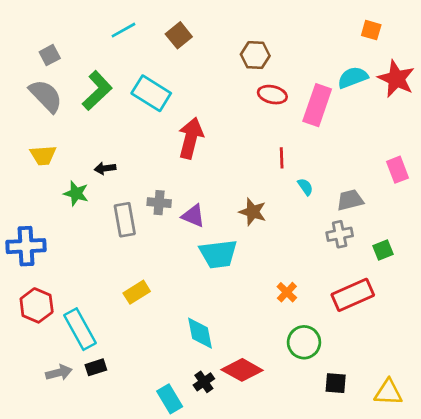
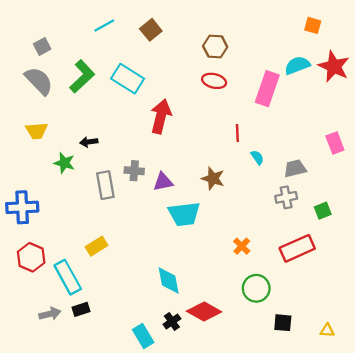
red ellipse: (272, 95) -> (214, 81), moved
purple triangle: (193, 216) -> (163, 182), turned -35
yellow rectangle: (137, 292) -> (96, 246), moved
yellow triangle: (388, 392) -> (327, 330), size x0.6

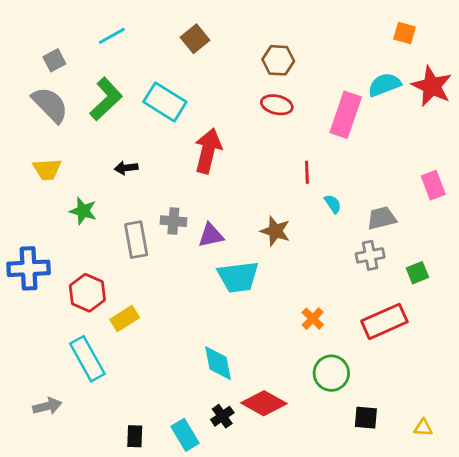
cyan line: (104, 25) -> (112, 36), moved
black arrow: (89, 142) -> (126, 168), moved
red hexagon: (31, 257) -> (87, 293), moved
black rectangle: (81, 309) -> (135, 436), moved, turned -70
gray arrow: (50, 314) -> (47, 406), moved

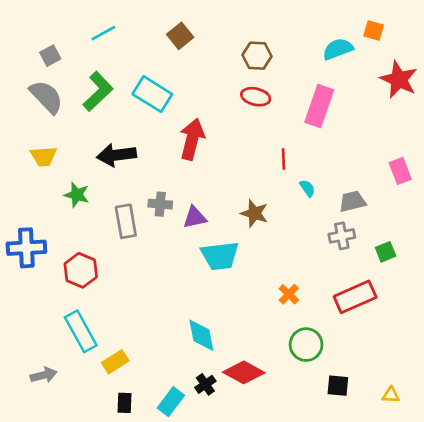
cyan semicircle: (384, 85) -> (338, 49), moved
black arrow: (126, 168) -> (117, 155), size x1.8
yellow rectangle: (125, 319) -> (115, 362), moved
cyan rectangle: (185, 435) -> (171, 402), turned 68

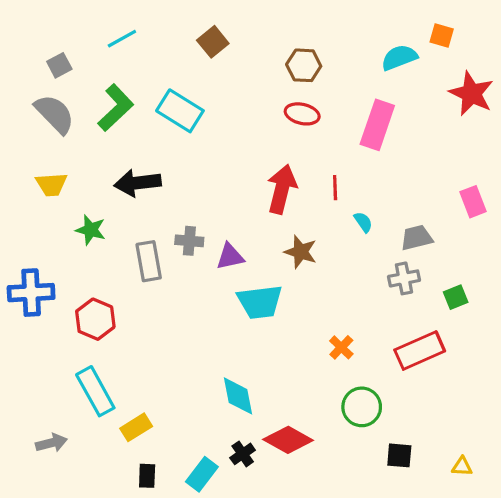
red arrow: (192, 139) -> (282, 189), moved

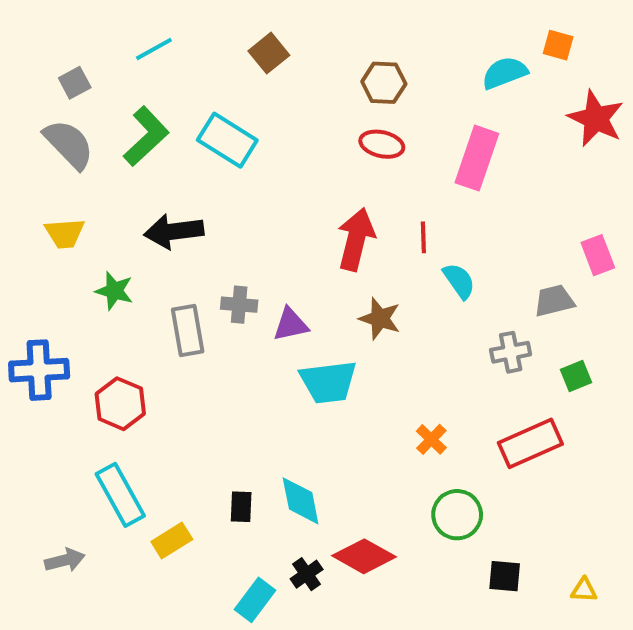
cyan semicircle: (363, 222) -> (459, 281), size x1.4
gray trapezoid: (417, 238) -> (554, 301), moved
black rectangle: (147, 476) -> (241, 507), moved

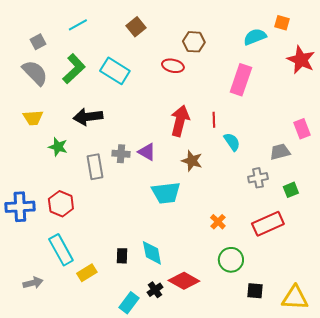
red ellipse: (382, 144) -> (173, 66), moved
purple triangle: (291, 324) -> (147, 152), moved, turned 42
blue cross: (39, 370) -> (20, 207), moved
yellow triangle: (584, 590) -> (295, 298), size x2.0

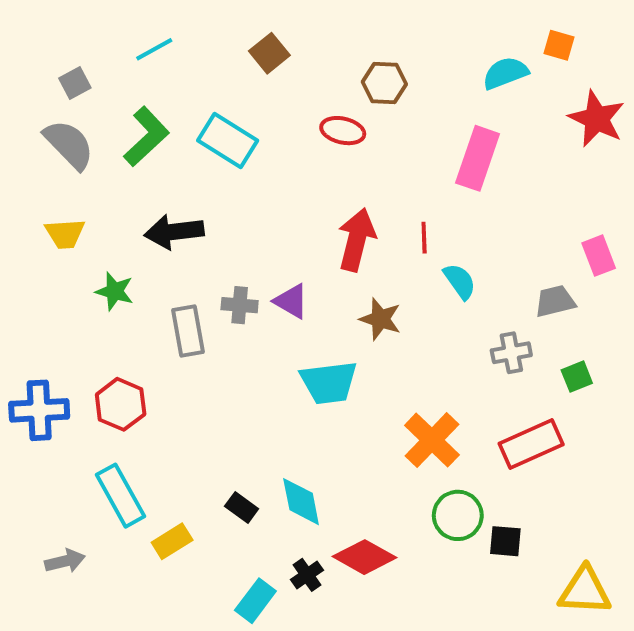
orange cross: (218, 222) -> (432, 440), size x1.8
black rectangle: (122, 256) -> (242, 507), turned -56
black square: (255, 291) -> (505, 541), moved

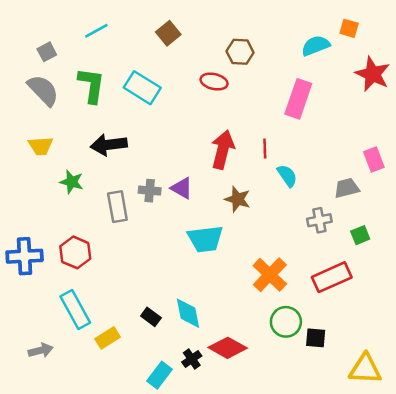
green L-shape: (146, 137) -> (91, 85), turned -39

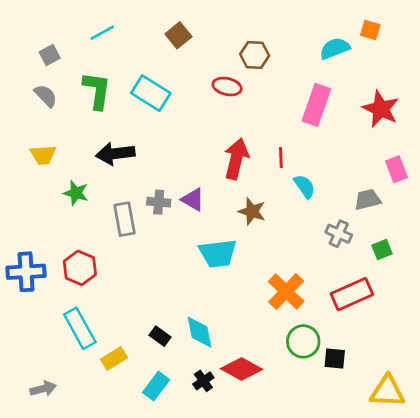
red star: (373, 74) -> (381, 109), moved
gray semicircle: (43, 90) -> (46, 96), size x0.7
gray cross: (319, 220) -> (339, 234), turned 35
gray arrow: (41, 350) -> (43, 389), moved
cyan rectangle: (160, 375) -> (156, 386), moved

